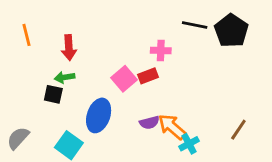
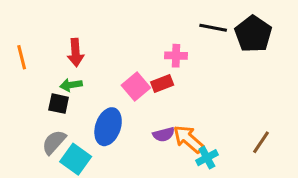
orange line: (26, 35) -> (22, 57), moved
gray semicircle: (18, 138) -> (54, 142), moved

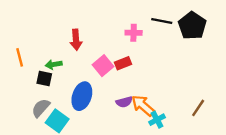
red arrow: (76, 53) -> (76, 40), moved
pink cross: (176, 56) -> (134, 33), moved
orange line: (22, 57) -> (20, 57), moved

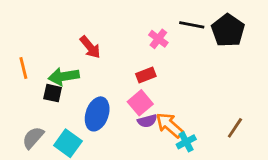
pink cross: (134, 33) -> (158, 39), turned 35
red arrow: (76, 40) -> (90, 47), turned -36
green arrow: (54, 64) -> (64, 76), size x1.5
pink square: (103, 66) -> (140, 103), moved
gray semicircle: (41, 108) -> (33, 138), moved

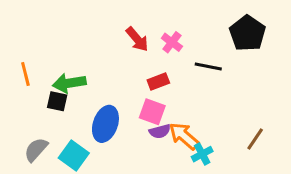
black line: (192, 25) -> (208, 66), moved
red arrow: (90, 47) -> (137, 39), moved
pink square: (140, 103) -> (152, 112), turned -30

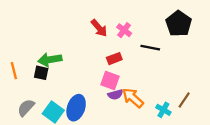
orange line: (25, 74) -> (14, 71), moved
blue ellipse: (105, 124) -> (76, 108), moved
cyan cross: (202, 154) -> (163, 110), moved, turned -32

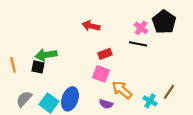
red arrow: (99, 28) -> (91, 26), turned 144
pink cross: (124, 30) -> (141, 28), moved
purple semicircle: (115, 95) -> (106, 104), moved, turned 32

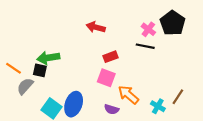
orange line: (13, 65) -> (14, 68), turned -42
gray semicircle: (24, 99) -> (25, 86), moved

